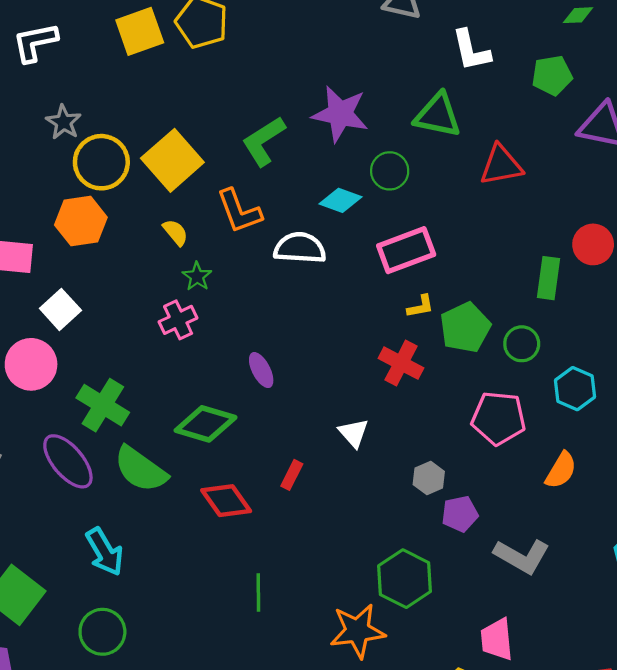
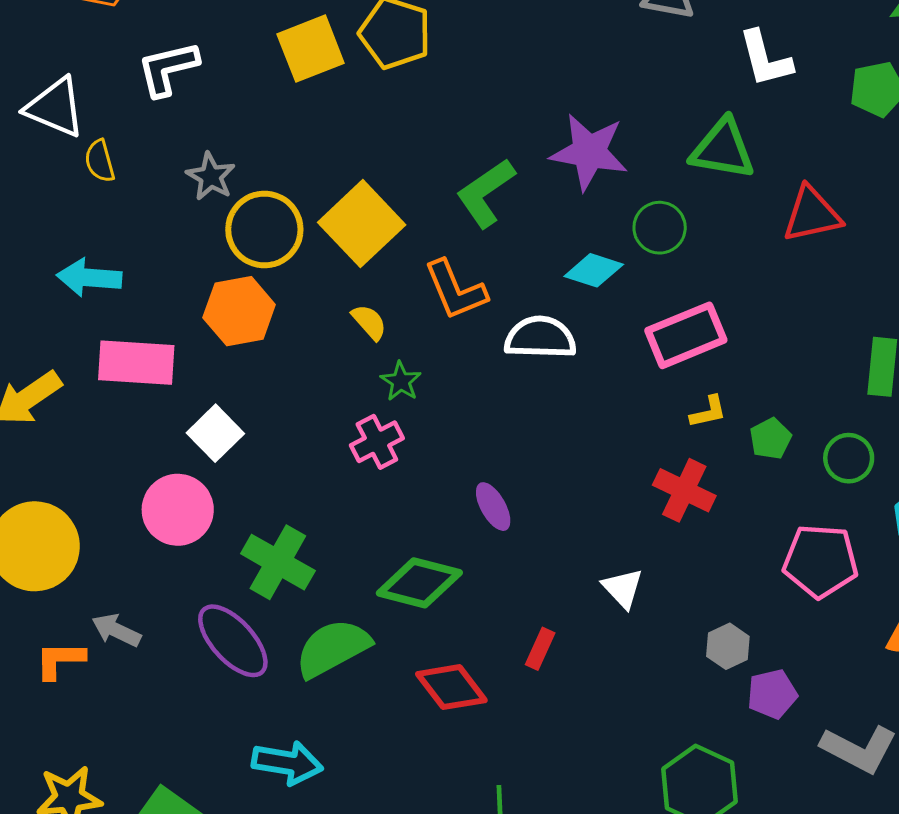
green pentagon: (465, 328) -> (771, 439), size x0.6
green semicircle: (141, 469) -> (333, 648), turned 118
cyan arrow: (105, 552) -> (287, 763), turned -48

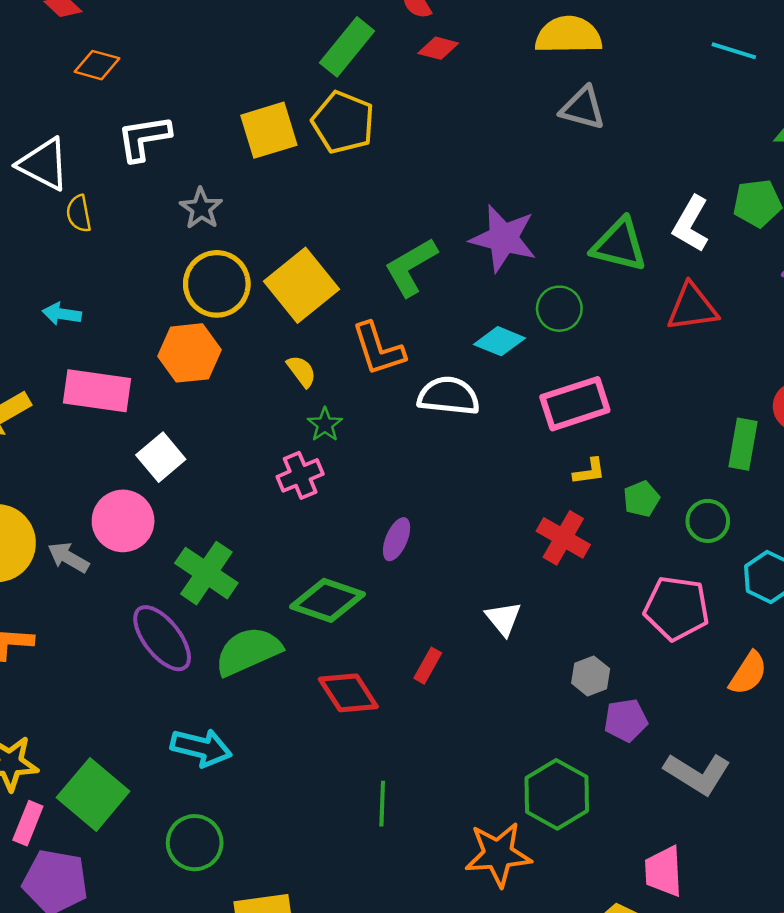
white L-shape: (765, 59) -> (691, 224), moved, turned 40
gray star: (211, 177) -> (201, 208), moved
cyan arrow: (89, 278) -> (62, 314), size x0.7
purple ellipse: (493, 507) -> (397, 539), turned 48
gray arrow: (116, 630) -> (68, 557), moved

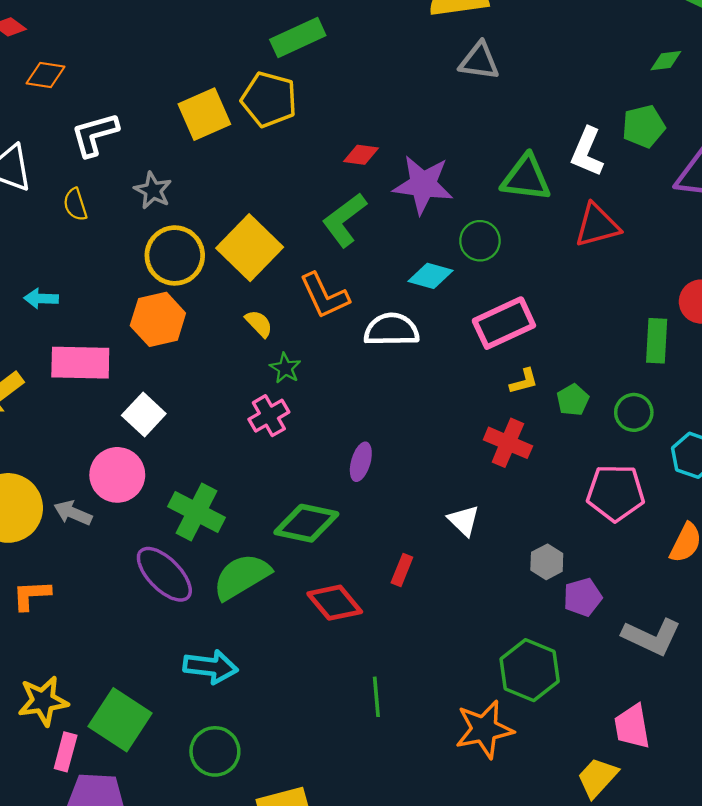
green rectangle: (347, 47) -> (298, 38), moved, turned 33
red diamond: (438, 48) -> (361, 155), moved
yellow semicircle: (79, 214) -> (75, 205), moved

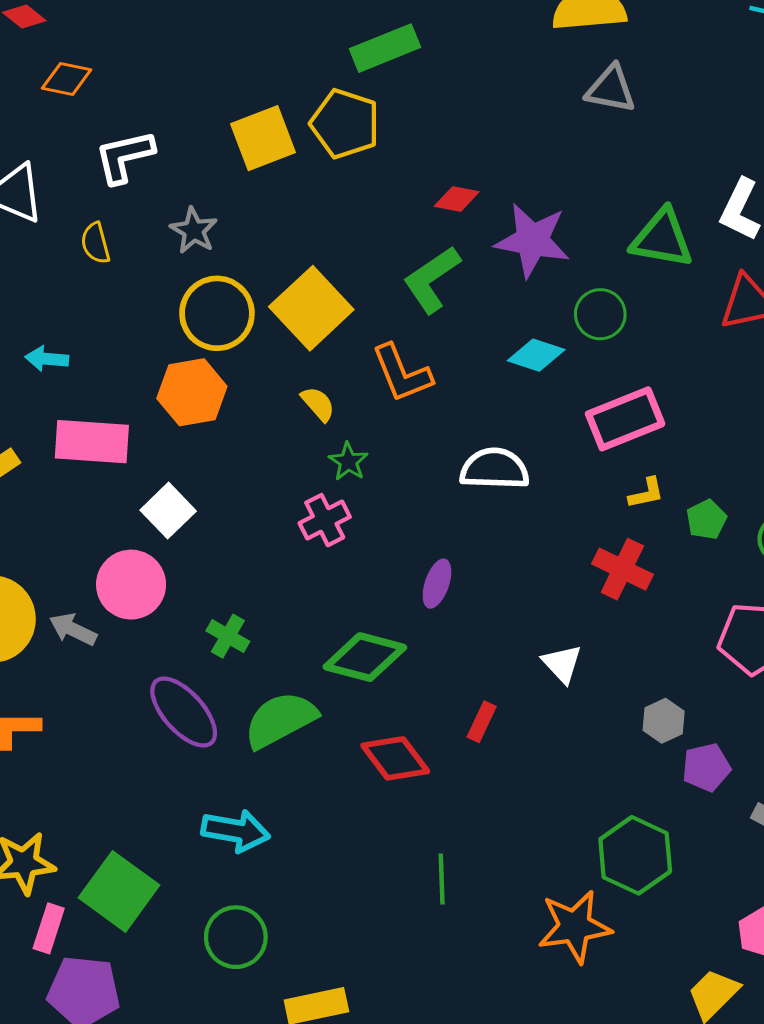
white semicircle: (392, 330) -> (495, 469), moved
green cross: (196, 512) -> (228, 636), size x0.6

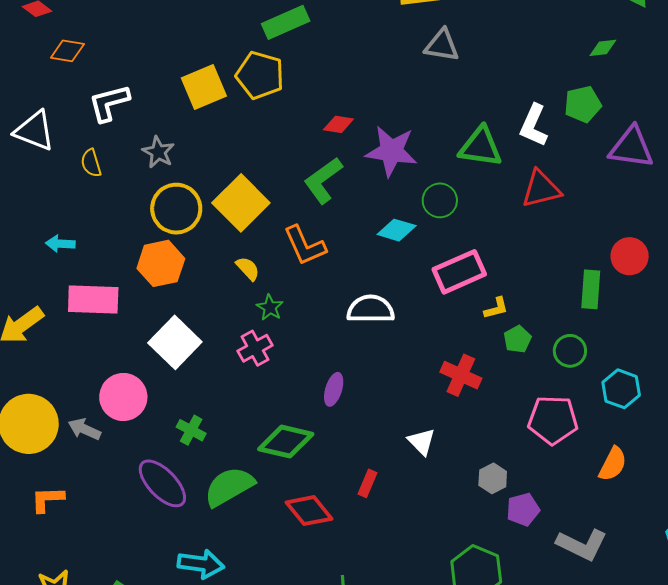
yellow L-shape: (646, 493) -> (496, 308), moved
white square: (168, 511) -> (175, 342), moved, size x1.4

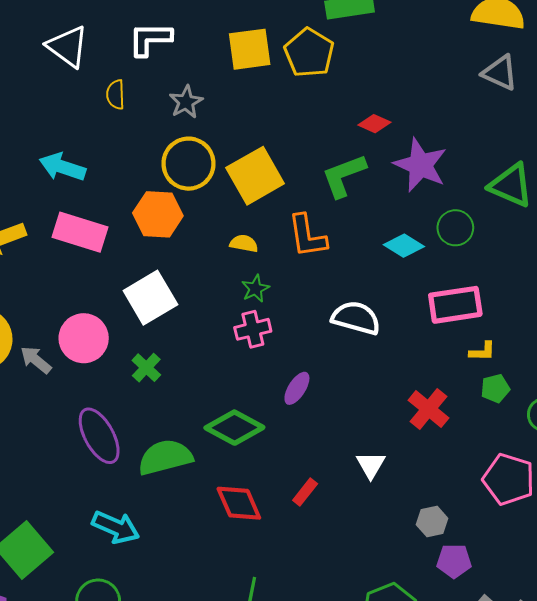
cyan arrow: (60, 244) -> (62, 167), size x1.5
yellow semicircle: (248, 269) -> (244, 243), turned -52
pink cross: (255, 348) -> (253, 329), moved
green cross: (191, 430) -> (146, 368), moved

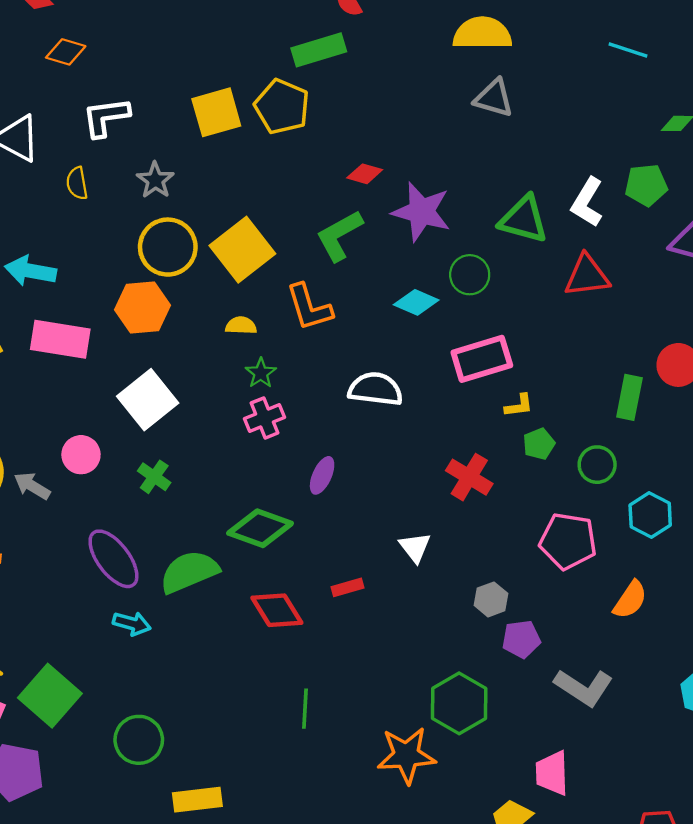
pink circle: (84, 338) -> (81, 455), size x0.7
red rectangle: (305, 492) -> (348, 587), turned 44
cyan arrow: (116, 527) -> (132, 624), moved, size x0.7

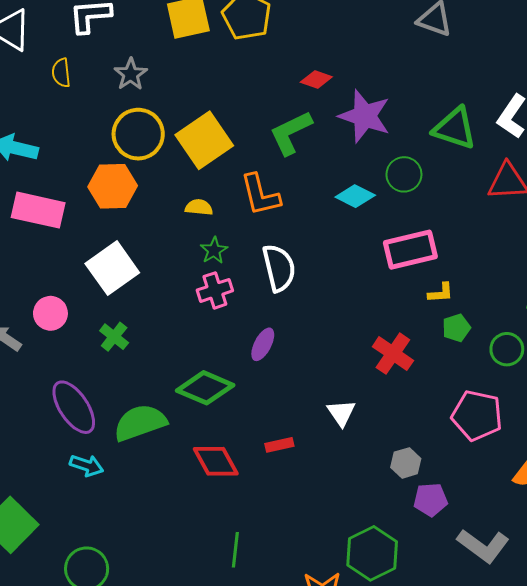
white semicircle: (375, 389) -> (279, 268), moved, turned 66

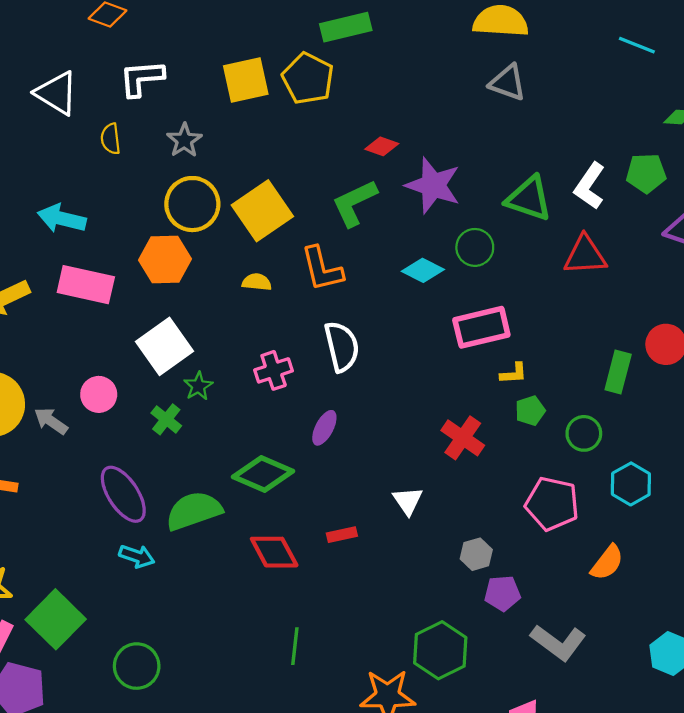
green star: (214, 250) -> (198, 386), moved

